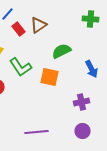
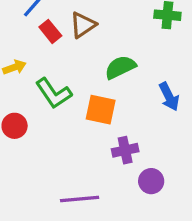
purple cross: (82, 102) -> (125, 150), moved
purple circle: (82, 131) -> (151, 181), moved

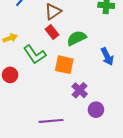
red rectangle: (50, 31) -> (52, 32), moved
purple cross: (125, 150) -> (80, 90), turned -35

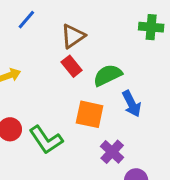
green L-shape: (35, 54) -> (46, 140), moved
blue arrow: (107, 56) -> (132, 104), moved

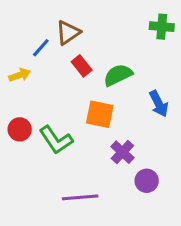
blue line: (26, 20) -> (41, 48), moved
brown triangle: (73, 36) -> (68, 33), moved
blue arrow: (132, 104) -> (159, 104), moved

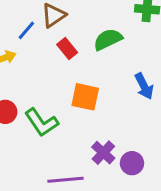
green semicircle: (118, 75) -> (108, 39), moved
purple cross: (122, 152) -> (103, 153), moved

